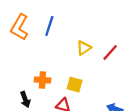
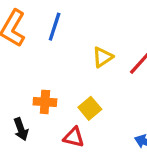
yellow square: (75, 85) -> (90, 108), turned 35

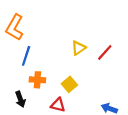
blue line: (55, 27) -> (26, 56), moved

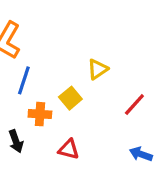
red line: (105, 52) -> (134, 104), moved
yellow square: (69, 84) -> (70, 98), moved

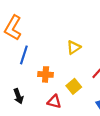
yellow square: (70, 98) -> (74, 86), moved
orange cross: (40, 114) -> (46, 74), moved

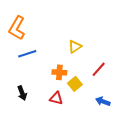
blue line: (24, 55) -> (27, 54), turned 54
orange cross: (46, 74) -> (59, 72), moved

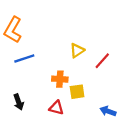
red line: (99, 69) -> (102, 61), moved
yellow square: (75, 84) -> (77, 92), turned 32

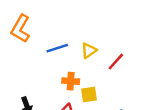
blue line: (24, 58) -> (57, 48), moved

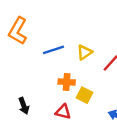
yellow square: (89, 95) -> (84, 95), turned 35

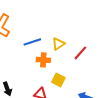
orange cross: (67, 82) -> (43, 60), moved

